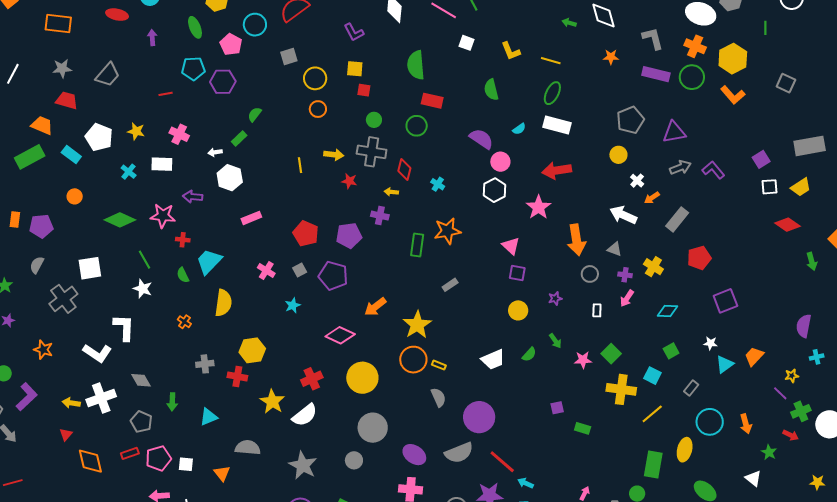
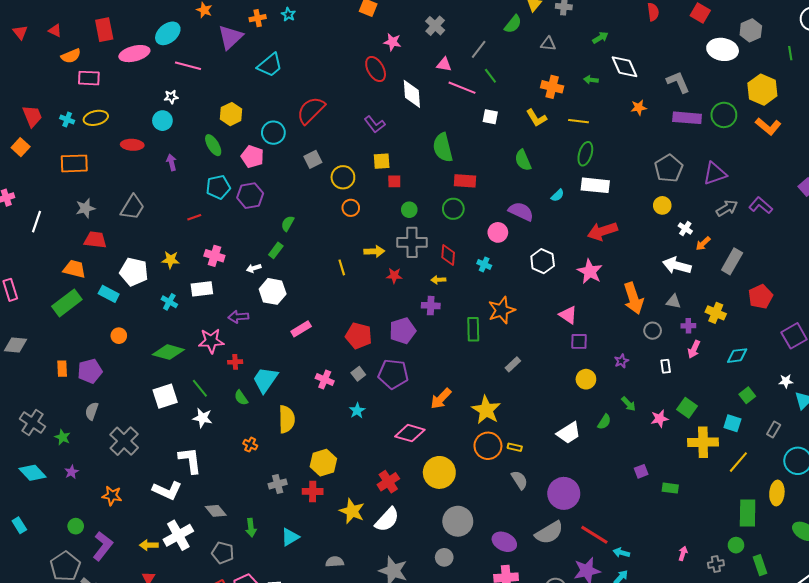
orange cross: (695, 46) -> (552, 87), moved
pink circle: (500, 162) -> (498, 232), moved
white square: (90, 268) -> (165, 396), moved
gray semicircle: (248, 448) -> (335, 562), size x0.7

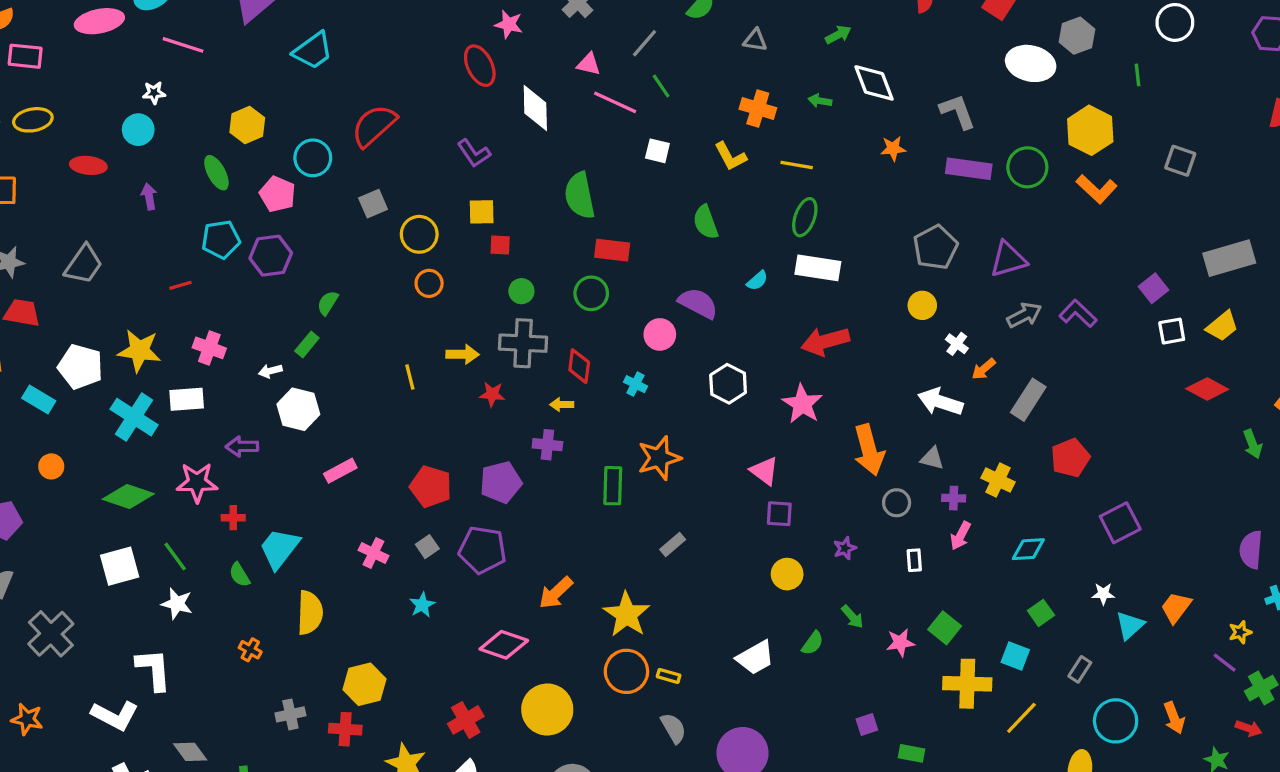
yellow star: (171, 260) -> (139, 351), size x1.5
cyan cross: (169, 302) -> (134, 417), size x1.8

